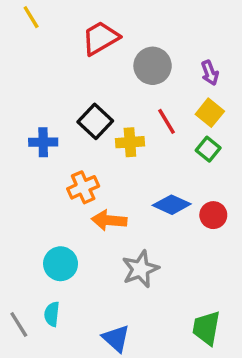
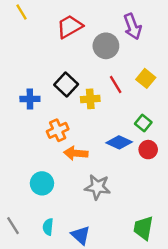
purple arrow: (210, 73) -> (132, 27), moved, size x1.5
green square: (208, 149) -> (143, 123), moved
gray star: (140, 269) -> (97, 187), turned 30
cyan semicircle: (52, 314) -> (48, 227), moved

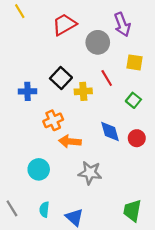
yellow square: (146, 78) -> (135, 62), moved, turned -30
green square: (143, 123) -> (133, 100), moved
blue diamond: (119, 142) -> (110, 131), turned 50

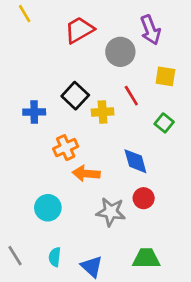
red circle: (137, 138) -> (144, 198), moved
green trapezoid: (132, 211) -> (146, 258), moved, turned 80

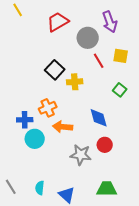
red line: (131, 96) -> (99, 61), moved
blue cross: (34, 112) -> (25, 120), moved
cyan circle: (48, 208) -> (35, 139), moved

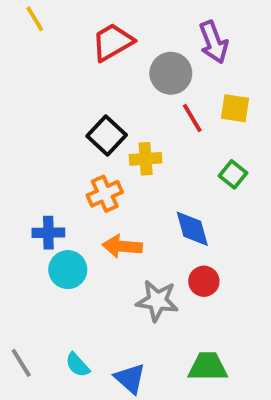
orange cross: (48, 108) -> (105, 194), moved
cyan semicircle: (40, 188) -> (78, 365), turned -48

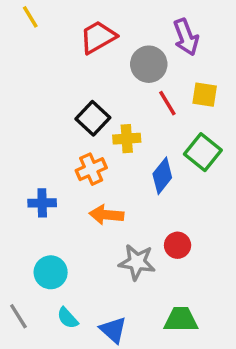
green square: (233, 174) -> (203, 152), size x1.5
blue diamond: (192, 229) -> (162, 176), moved, turned 54
cyan circle: (68, 270) -> (51, 272), moved

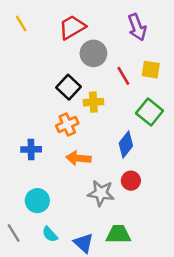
yellow line: (30, 17) -> (21, 23), moved
gray circle: (149, 64) -> (93, 53), moved
blue diamond: (162, 176) -> (126, 144), moved
green trapezoid: (181, 320) -> (118, 234), moved

